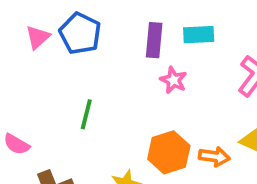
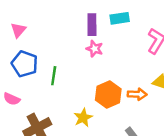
blue pentagon: (80, 33) -> (25, 64), moved
pink star: (173, 80) -> (95, 49), moved

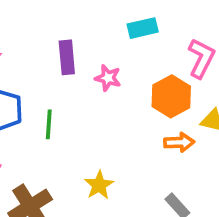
purple rectangle: (92, 25) -> (67, 57), moved
orange hexagon: (108, 95) -> (171, 96), moved

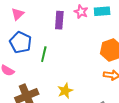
pink star: (108, 78) -> (81, 12), moved

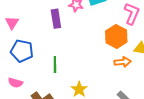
green line: (44, 54) -> (55, 65), moved

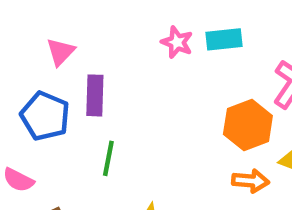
purple rectangle: (56, 19) -> (95, 95), moved
pink triangle: (12, 23) -> (61, 52), moved

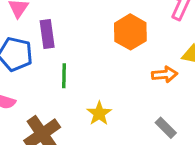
orange hexagon: (248, 125) -> (130, 32), moved

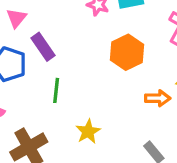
purple rectangle: (47, 34) -> (43, 47), turned -32

